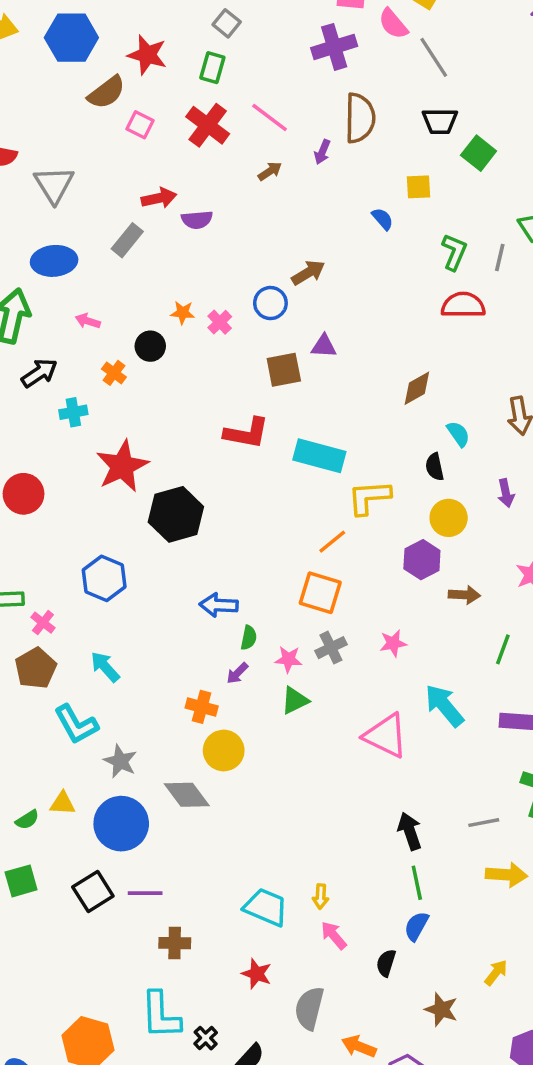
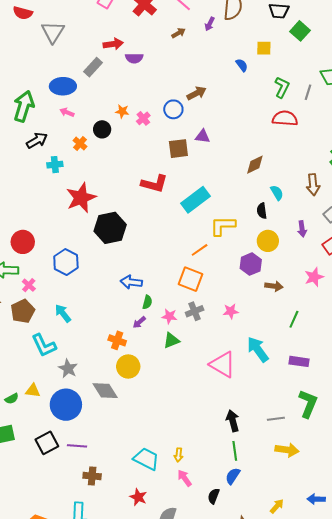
blue ellipse: (54, 261) -> (63, 86), moved
cyan rectangle: (319, 456) -> (196, 200), turned -56
red circle: (24, 494) -> (23, 242), moved

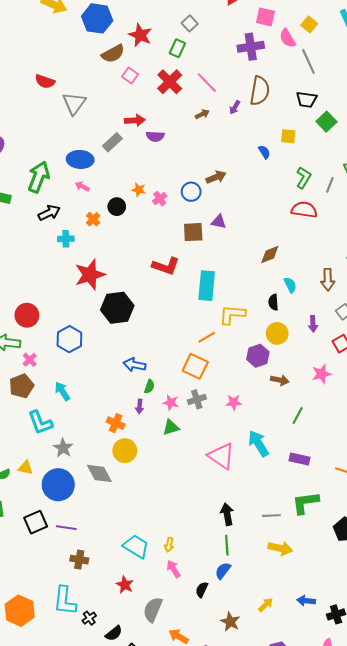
cyan rectangle: (196, 200) -> (207, 286), turned -52
purple arrow: (139, 322) -> (140, 406), turned -48
green L-shape: (308, 404) -> (305, 503), turned -124

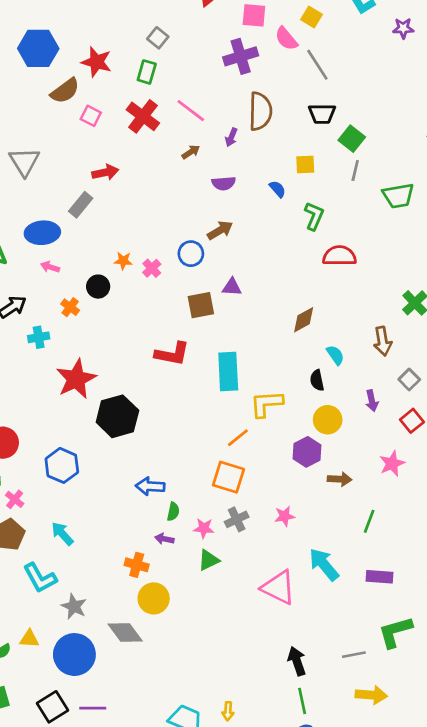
purple semicircle: (155, 136) -> (224, 183), moved
green L-shape: (304, 178) -> (314, 216), moved
gray line: (330, 185) -> (355, 170), moved
purple arrow: (140, 406) -> (164, 539), turned 104

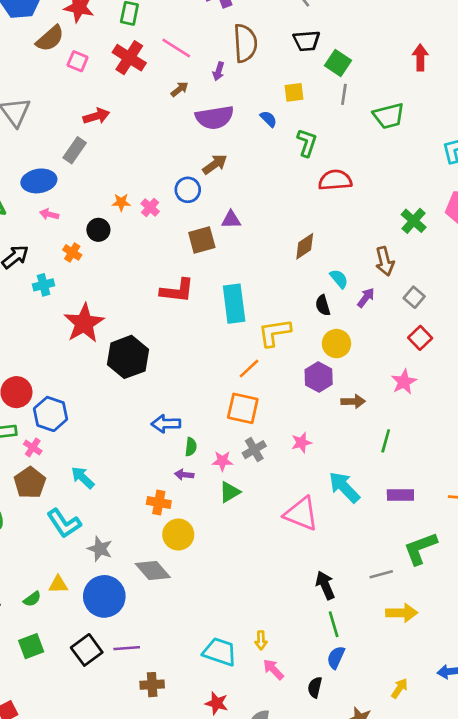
purple semicircle: (224, 183) -> (215, 117), size x1.6
purple arrow: (372, 401) -> (366, 298), moved, turned -126
blue hexagon: (62, 465) -> (51, 414), moved

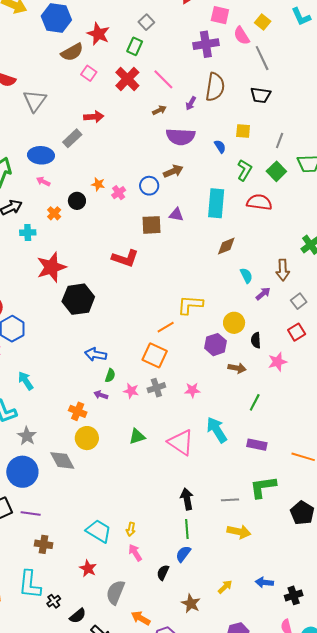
green square: (338, 63) -> (276, 171), moved
cyan rectangle: (234, 304) -> (216, 203), moved
black semicircle: (323, 305) -> (256, 340), moved
green triangle: (230, 492) -> (137, 436), moved

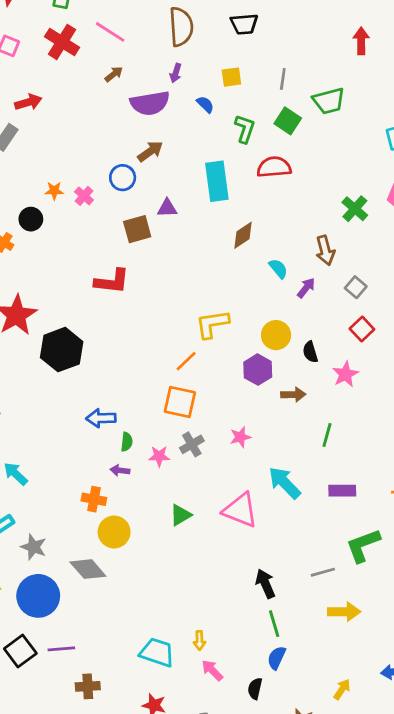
purple arrow: (191, 103) -> (176, 73), moved

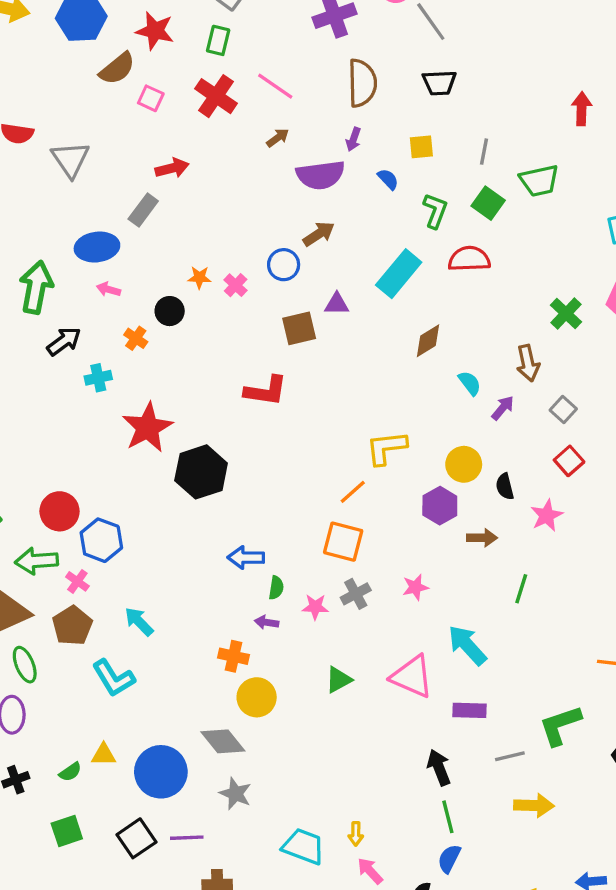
cyan rectangle: (217, 181) -> (399, 274), turned 45
purple rectangle: (342, 491) -> (469, 710), moved
gray star: (34, 547) -> (235, 794), moved

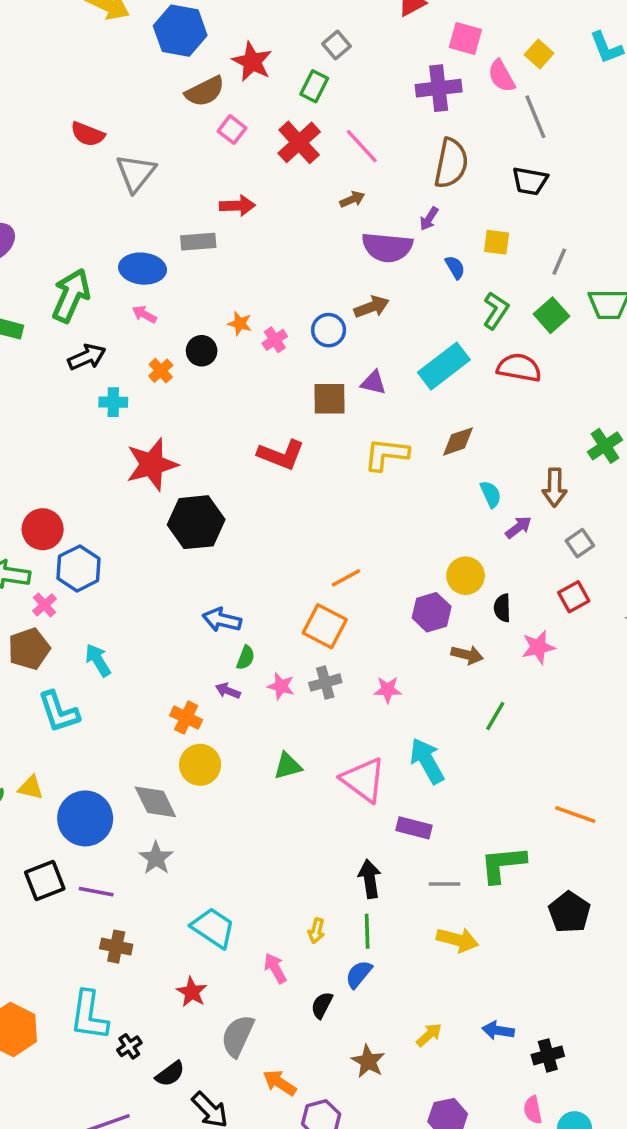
gray rectangle: (143, 210) -> (198, 242), turned 36
yellow L-shape: (386, 448) -> (386, 454), moved
yellow arrow: (356, 834) -> (316, 931), moved

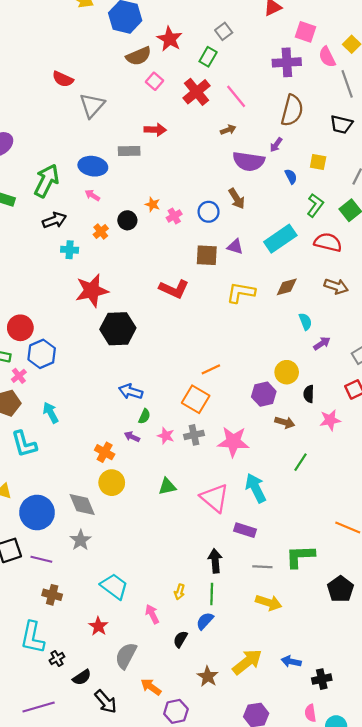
brown arrow: (372, 307) -> (237, 199), turned 75
brown arrow: (555, 488) -> (336, 286), moved, turned -75
pink star: (388, 690) -> (233, 442), size x1.8
yellow arrow: (429, 1035) -> (247, 662), size x1.8

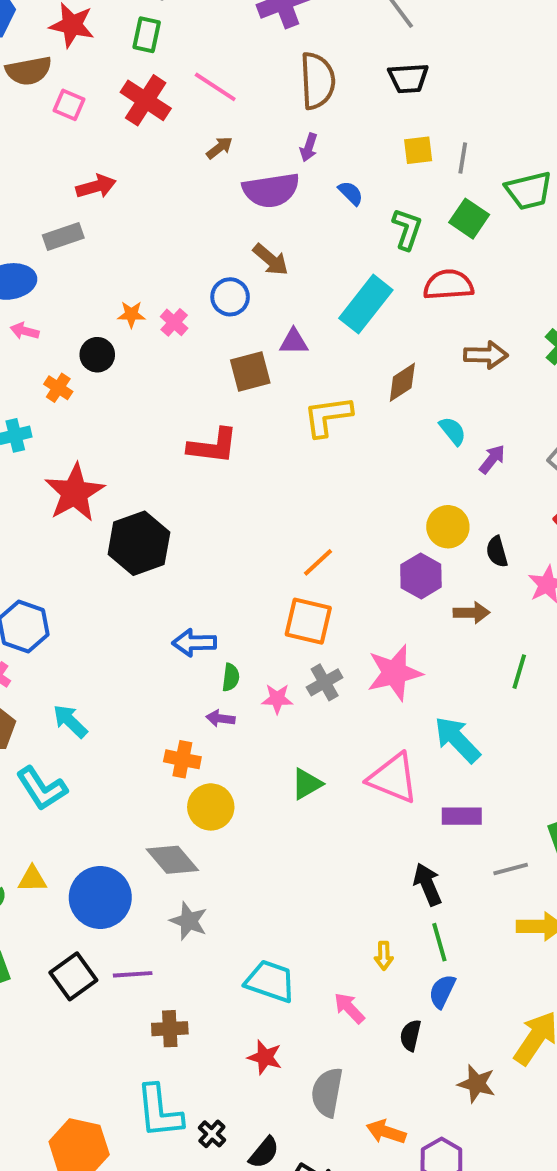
brown semicircle: (139, 56) -> (29, 71), turned 30
yellow square: (318, 162) -> (418, 150), moved

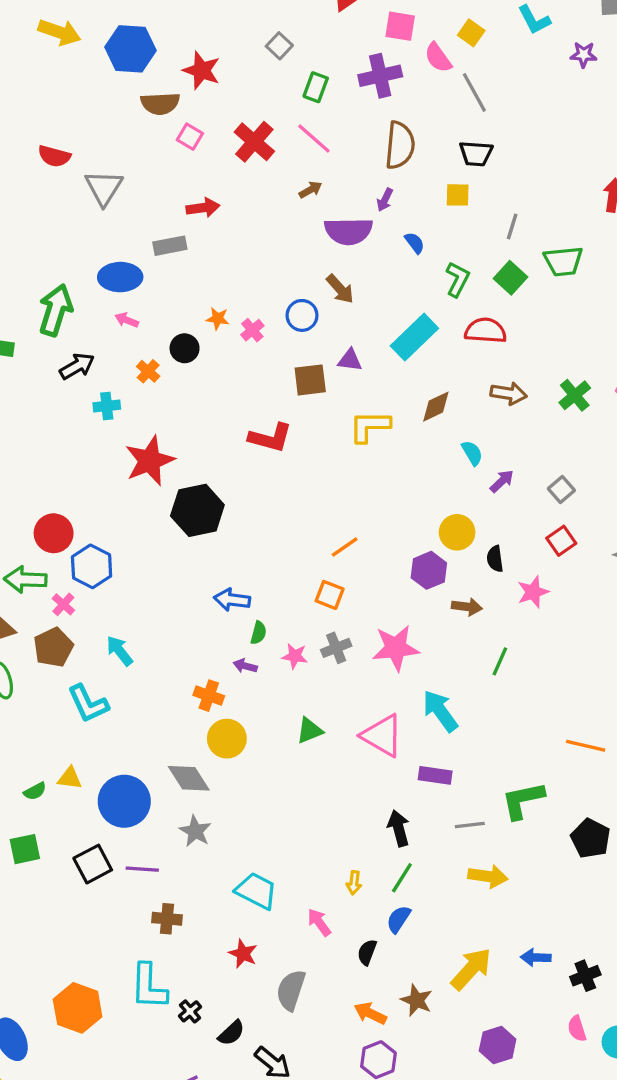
green rectangle: (147, 35) -> (316, 87), moved
yellow square: (418, 150) -> (458, 195), moved
orange square: (308, 621) -> (330, 595), size x0.7
green line: (439, 942) -> (402, 878), turned 40
orange arrow: (386, 1132) -> (370, 1013), moved

